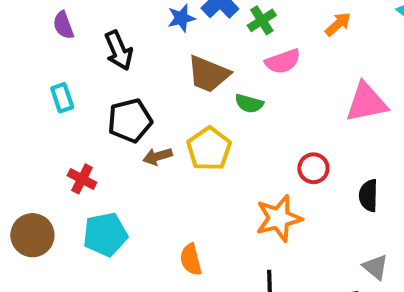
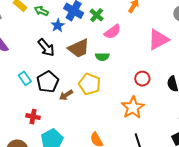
black arrow: (119, 50) -> (46, 48), moved
brown trapezoid: (208, 74) -> (79, 48), turned -30
cyan rectangle: (62, 98) -> (25, 78), moved

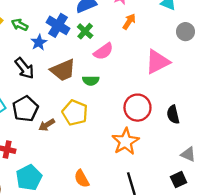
red circle: (142, 79) -> (137, 108), size x1.5

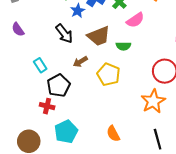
black pentagon: (25, 109) -> (59, 86), moved
brown arrow: (47, 125) -> (80, 62), moved

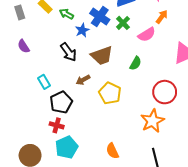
pink semicircle: (135, 20) -> (147, 35), moved
green semicircle: (123, 46) -> (135, 63), moved, turned -64
red cross: (47, 106) -> (57, 125), moved

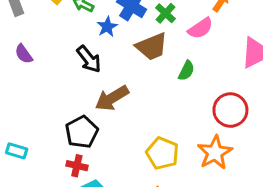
brown trapezoid: (102, 56) -> (152, 47), moved
brown arrow: (83, 80) -> (112, 98), size x1.6
cyan rectangle: (44, 82) -> (17, 151), moved, turned -40
yellow pentagon: (110, 93) -> (162, 153), moved

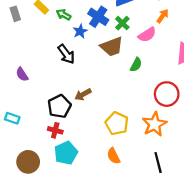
purple semicircle: (24, 54) -> (22, 74), moved
brown arrow: (112, 98) -> (83, 94), moved, size x0.7

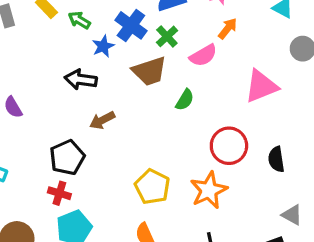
black arrow: (66, 54) -> (81, 80), turned 132
brown arrow: (83, 94) -> (102, 120), moved

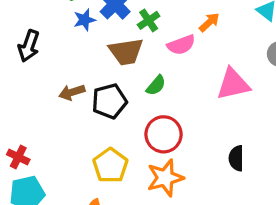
black arrow: (81, 80) -> (29, 46), moved, turned -88
red circle: (229, 146) -> (164, 134), moved
black pentagon: (67, 157) -> (109, 101), moved

